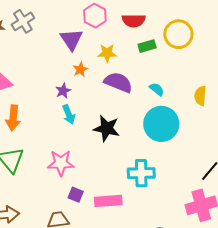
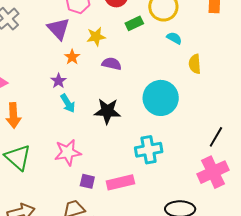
purple semicircle: (118, 82) -> (112, 64), size x0.7
cyan semicircle: (157, 89) -> (174, 38), moved

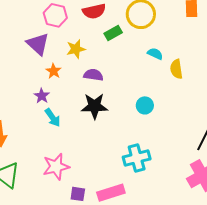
cyan semicircle: (174, 38) -> (155, 54), moved
cyan circle: (161, 98) -> (145, 105), size x0.5
black star: (107, 111) -> (94, 106), moved

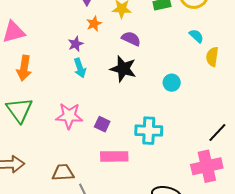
purple square: (78, 194) -> (102, 124), moved

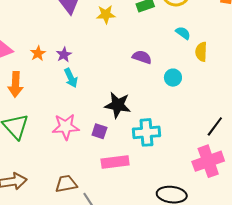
orange star: (94, 24) -> (38, 53), moved
purple semicircle: (131, 39) -> (142, 57), moved
black star: (123, 69) -> (118, 105), moved
cyan circle: (172, 83) -> (173, 78), moved

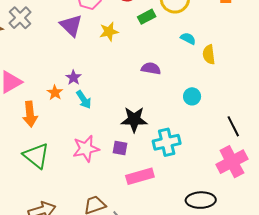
orange star: (38, 53) -> (55, 92), moved
cyan circle: (173, 78) -> (192, 96), moved
black line: (215, 126) -> (233, 126), turned -55

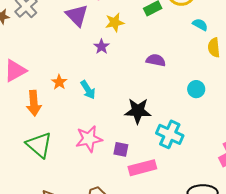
cyan semicircle: (188, 39) -> (200, 25), moved
purple star: (73, 78) -> (101, 47), moved
cyan cross: (167, 142) -> (170, 134), turned 36
purple square: (120, 148) -> (121, 149), moved

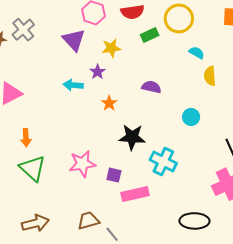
orange star: (59, 82) -> (109, 103), moved
cyan arrow: (88, 90) -> (73, 85), moved, turned 126
orange arrow: (34, 103) -> (26, 138), moved, size x0.7

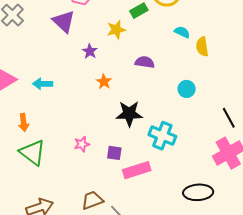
yellow star: (111, 48) -> (116, 30), moved
cyan semicircle: (197, 53) -> (182, 32), moved
cyan arrow: (73, 85) -> (43, 84), moved
pink star: (82, 164) -> (82, 144), size x0.6

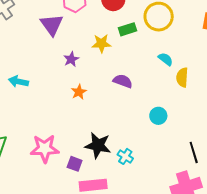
black star: (129, 114) -> (98, 145), moved
cyan cross: (162, 136) -> (125, 156), size x0.6
pink star: (82, 144) -> (45, 149), size x1.8

